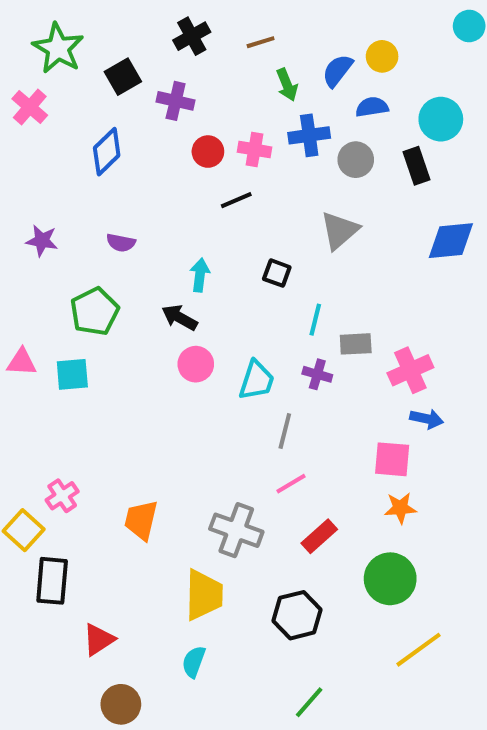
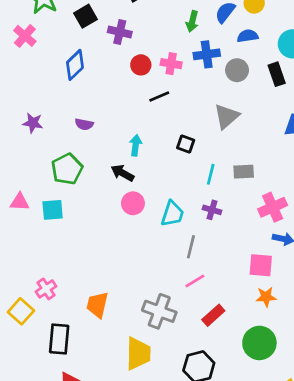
green arrow: (287, 85) -> (192, 21), turned 36
gray rectangle: (356, 344) -> (244, 172), moved
black rectangle: (52, 581) -> (59, 339), moved

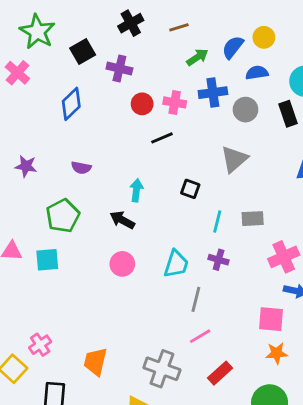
green arrow: (192, 21) -> (197, 57), turned -138
pink circle: (133, 203) -> (122, 264), moved

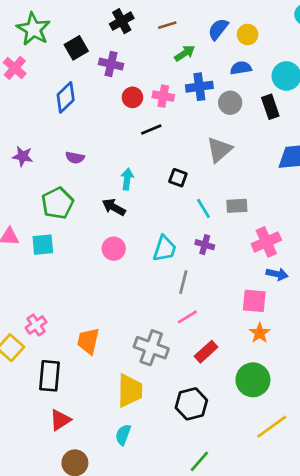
blue semicircle: (233, 47) -> (218, 29), moved
cyan line: (217, 221) -> (203, 208), turned -45
orange star: (277, 353) -> (260, 333), turned -30

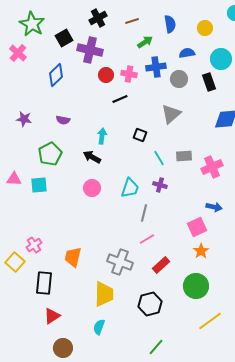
blue semicircle: (218, 29) -> (170, 24), turned 132
yellow circle: (248, 34) -> (205, 28), moved
purple cross: (111, 64) -> (90, 50), size x1.4
pink cross: (266, 242) -> (212, 167), moved
pink square: (254, 301) -> (197, 227), turned -30

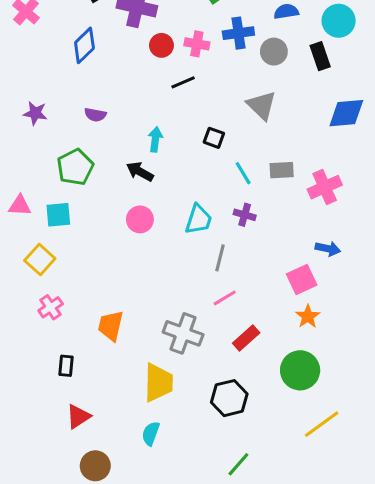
gray triangle: (171, 114) -> (262, 105), turned -35
yellow square: (15, 262) -> (40, 259), moved
black rectangle: (44, 283) -> (66, 366), size x0.6

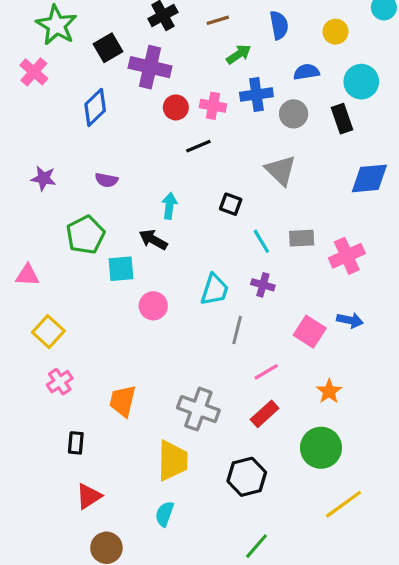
cyan square: (58, 215) -> (121, 269), moved
pink circle: (140, 219) -> (153, 306), moved
pink square: (302, 279) -> (310, 332), moved, turned -32
pink line: (225, 298) -> (266, 372), moved

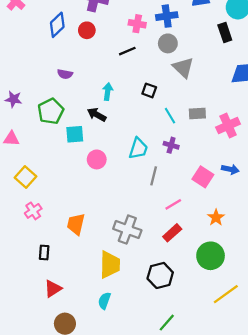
red circle: (176, 107) -> (87, 30), moved
gray circle: (294, 114) -> (168, 43), moved
purple star: (44, 178) -> (13, 99), moved

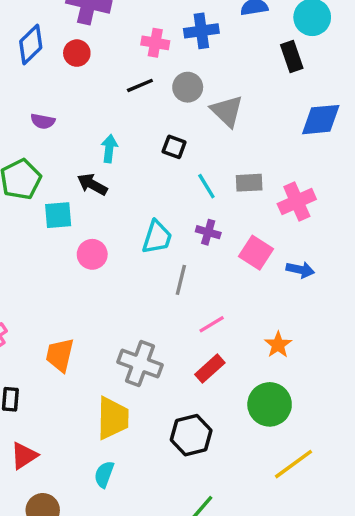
gray circle: (168, 43) -> (188, 87), moved
pink square: (203, 177) -> (256, 253), moved

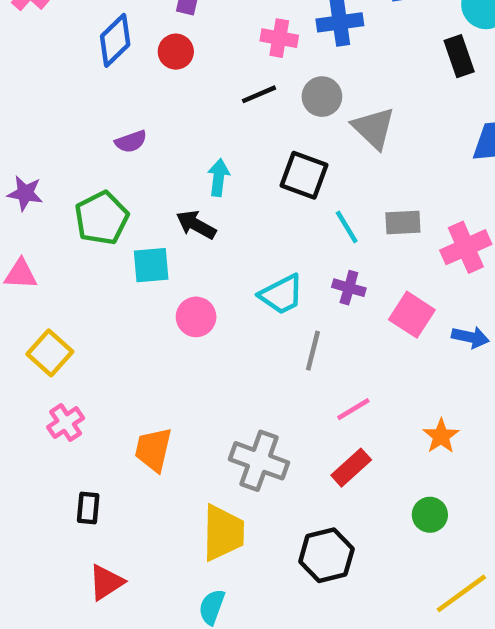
purple semicircle: (43, 121) -> (131, 142), turned -30
black square: (174, 147) -> (304, 175), size x1.5
cyan trapezoid: (157, 237) -> (281, 294), turned 45
green circle: (270, 404) -> (430, 515), size x0.6

